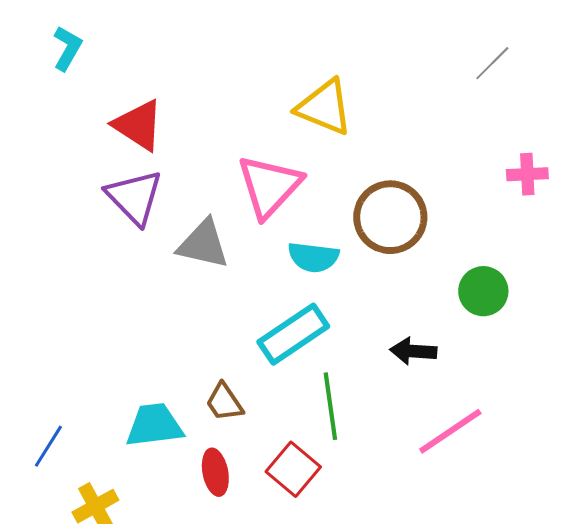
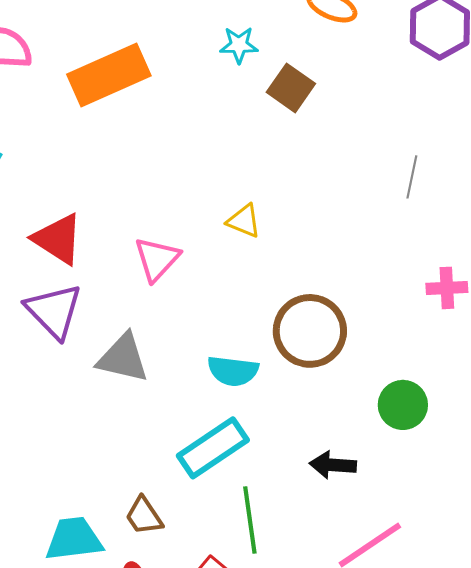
gray line: (492, 63) -> (412, 177), turned -33
yellow triangle: (324, 107) -> (244, 221), size x0.6
pink triangle: (269, 186) -> (157, 259), moved, size x0.7

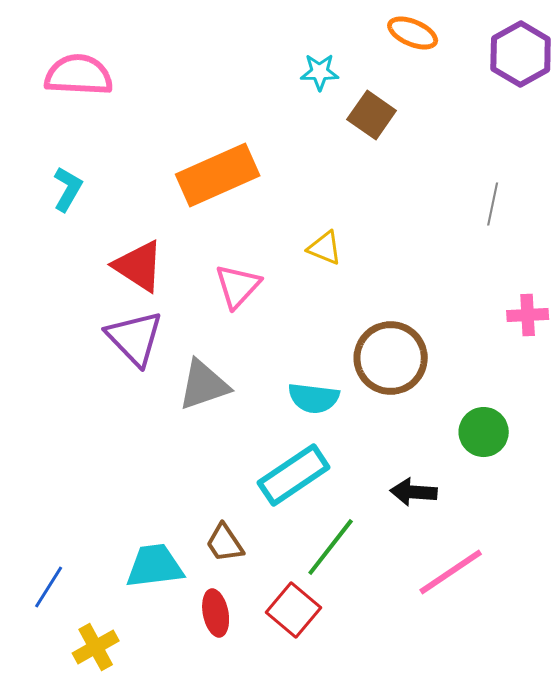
orange rectangle: (109, 75) -> (218, 175), moved
gray triangle: (123, 358) -> (204, 385), turned -32
green line: (250, 520) -> (331, 547), turned 46

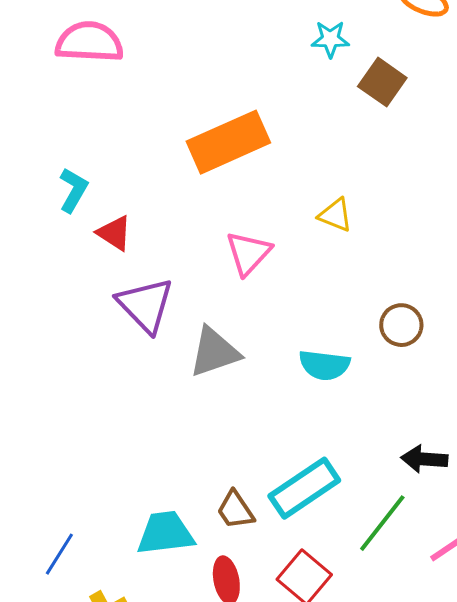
cyan L-shape: (68, 189) -> (73, 190), moved
red triangle: (139, 266) -> (114, 233), moved, size x0.7
brown circle: (391, 358) -> (401, 325), size x0.6
cyan rectangle: (294, 475) -> (304, 488), moved
green line: (331, 547) -> (382, 523), moved

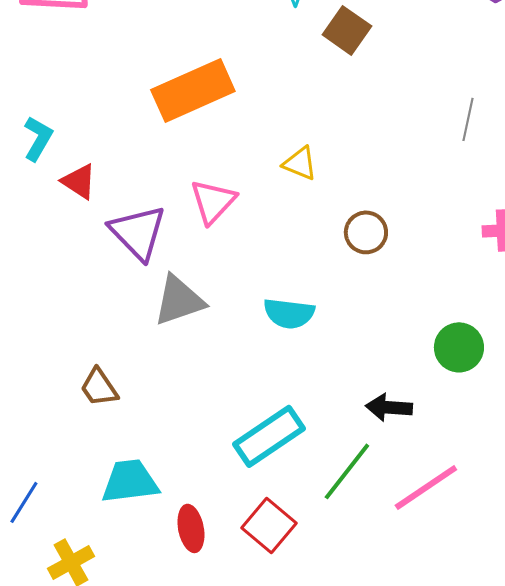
purple triangle: (145, 305) -> (138, 232), moved
brown circle: (401, 325) -> (366, 232), moved
brown trapezoid: (235, 510) -> (99, 387), moved

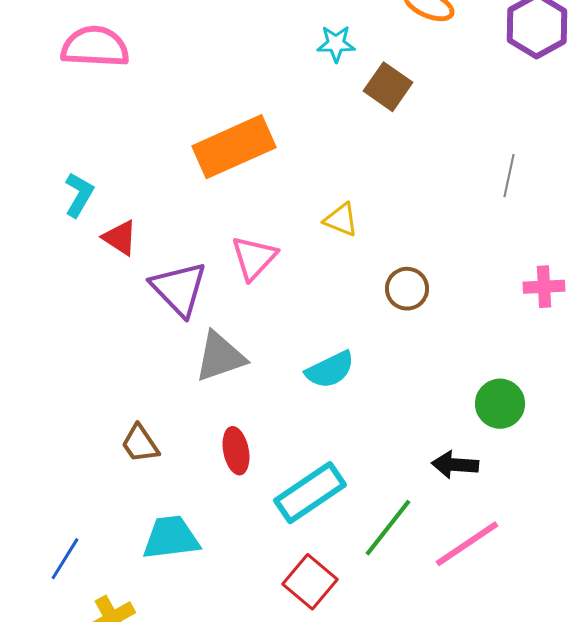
cyan semicircle: (289, 313) -> (330, 370), turned -33
black arrow: (389, 407) -> (455, 465), moved
red ellipse: (191, 528) -> (236, 451), moved

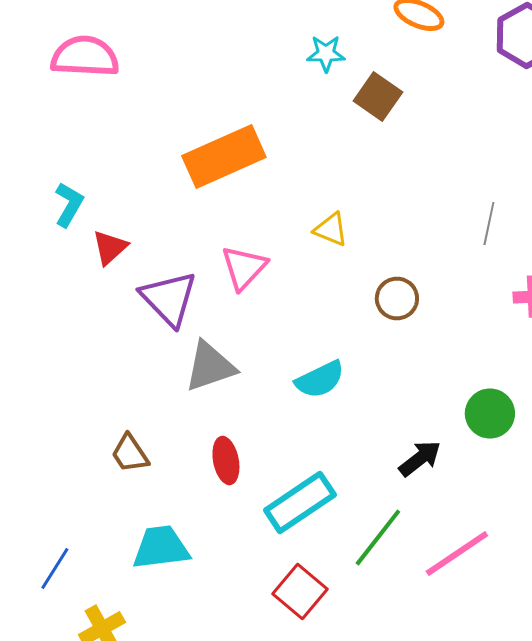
gray line: (509, 176) -> (489, 224), moved
red triangle: (120, 238) -> (110, 248), turned 45
black arrow: (455, 465) -> (420, 458), moved, turned 138

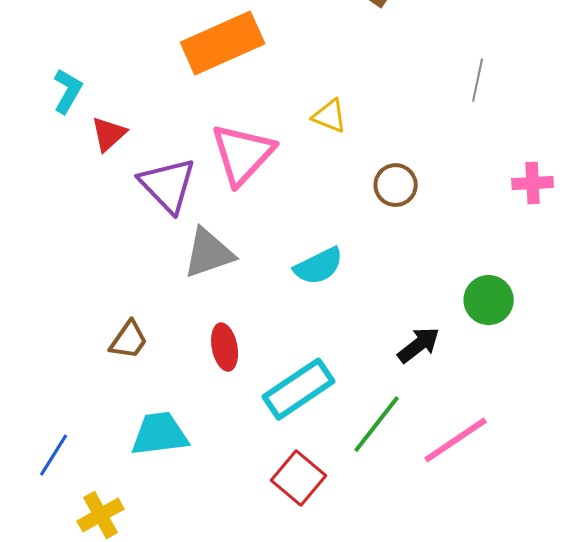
gray line: (489, 224) -> (478, 80), moved
pink triangle: (244, 268) -> (243, 154), size x1.4
brown trapezoid: (130, 454) -> (129, 340), turned -111

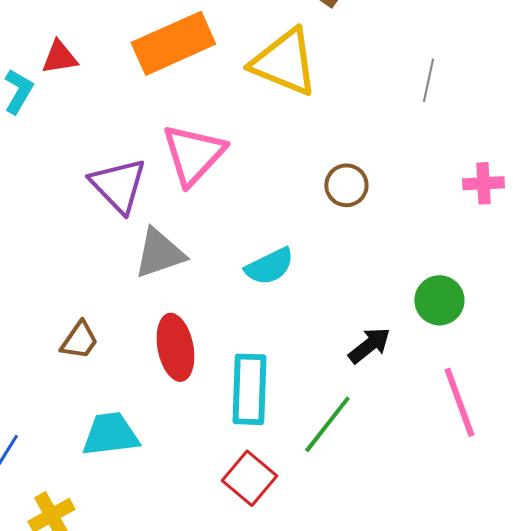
yellow triangle: (330, 116) -> (284, 62), moved, size x2.0
red triangle: (109, 134) -> (59, 57), moved, turned 33
red ellipse: (225, 347) -> (175, 347), size x1.4
cyan rectangle: (299, 389) -> (249, 389), turned -54
pink line: (456, 440) -> (459, 402), moved, turned -76

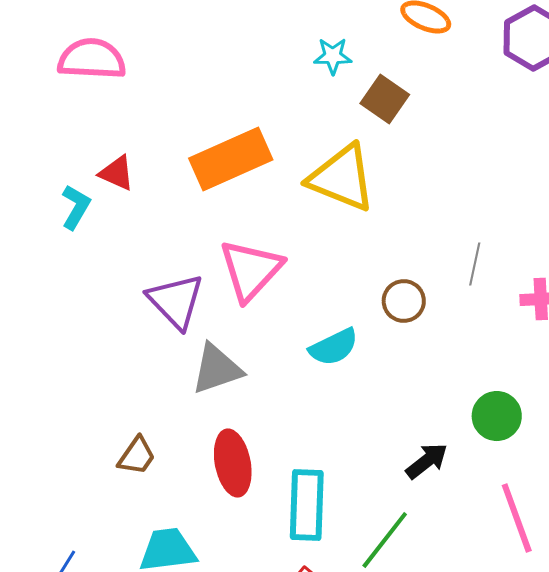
red triangle: (59, 57) -> (117, 173), turned 33
gray line: (428, 80) -> (475, 264), moved
cyan semicircle: (269, 266) -> (334, 347), moved

